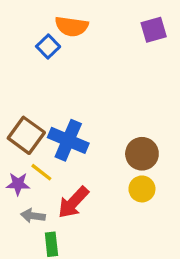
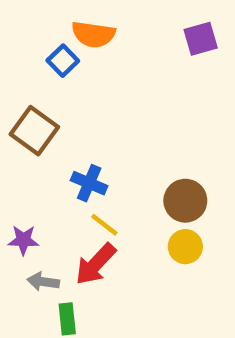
brown square: (26, 135) -> (34, 131), moved
blue cross: (68, 140) -> (89, 183), size x0.7
yellow line: (41, 172) -> (104, 225), moved

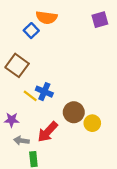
brown circle: (185, 201) -> (74, 112), moved
yellow line: (104, 225) -> (30, 96), moved

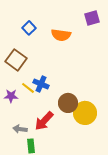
orange semicircle: (47, 17) -> (61, 35), moved
purple star: (12, 120) -> (11, 96), moved
yellow circle: (92, 123) -> (85, 113), size x1.5

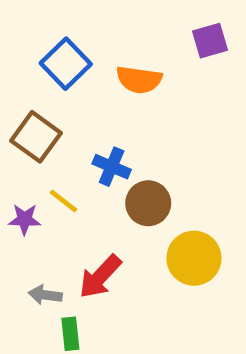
blue square: (29, 28) -> (66, 64), size x1.5
blue cross: (41, 84) -> (112, 167), moved
brown circle: (68, 103) -> (148, 203), moved

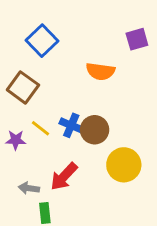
purple square: (210, 41) -> (137, 39), moved
orange semicircle: (139, 80) -> (100, 71), moved
blue cross: (112, 167) -> (71, 125), moved

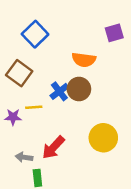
blue cross: (71, 125) -> (59, 91), moved, turned 30
yellow line: (41, 128) -> (34, 107), turned -42
brown circle: (95, 130) -> (79, 89), moved

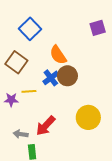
orange semicircle: (84, 60) -> (58, 55), moved, turned 48

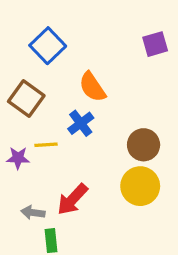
brown circle: (67, 76) -> (144, 145), moved

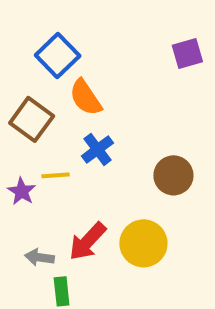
orange semicircle: (92, 87) -> (86, 97), moved
purple star: (18, 158) -> (22, 191), turned 30
yellow circle: (140, 186) -> (143, 243), moved

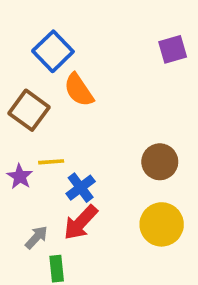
blue cross: (98, 149) -> (81, 188), moved
yellow circle: (143, 243) -> (162, 224), moved
gray arrow: (40, 257) -> (36, 237), turned 125

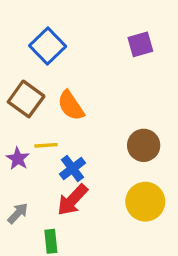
purple square: (173, 49) -> (140, 44), moved
orange semicircle: (79, 90) -> (71, 106), moved
gray arrow: (36, 237) -> (18, 213), moved

